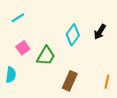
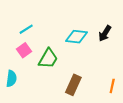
cyan line: (18, 18) -> (26, 29), moved
cyan diamond: (73, 35) -> (77, 37), turned 60

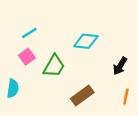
black arrow: (105, 33) -> (120, 66), moved
brown rectangle: (73, 85) -> (82, 95), turned 30

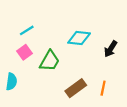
black arrow: (120, 66) -> (111, 49), moved
orange line: (126, 97) -> (103, 88), moved

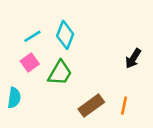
cyan diamond: (79, 38) -> (65, 35), moved, turned -75

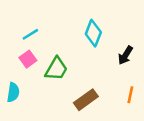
cyan diamond: (65, 35) -> (93, 33), moved
orange line: (124, 106) -> (130, 95), moved

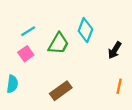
green trapezoid: (56, 69) -> (58, 44), moved
brown rectangle: (86, 100) -> (61, 91), moved

